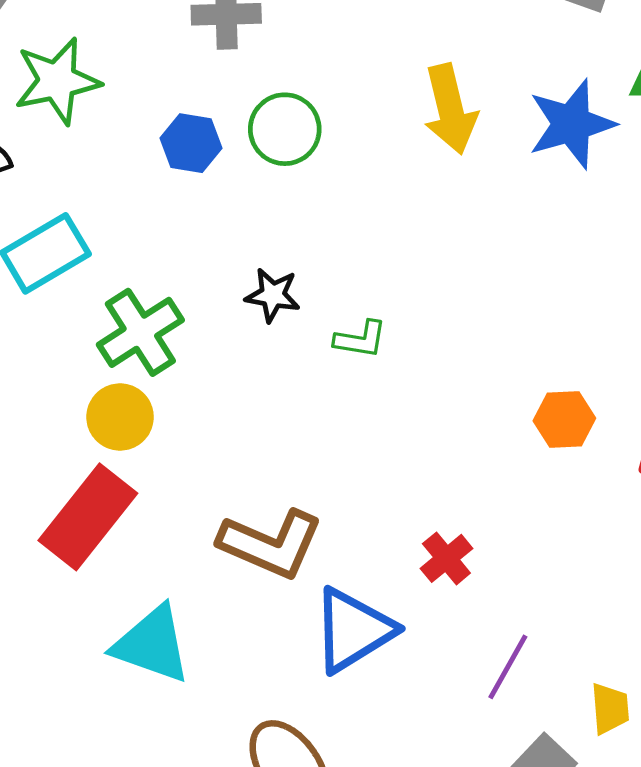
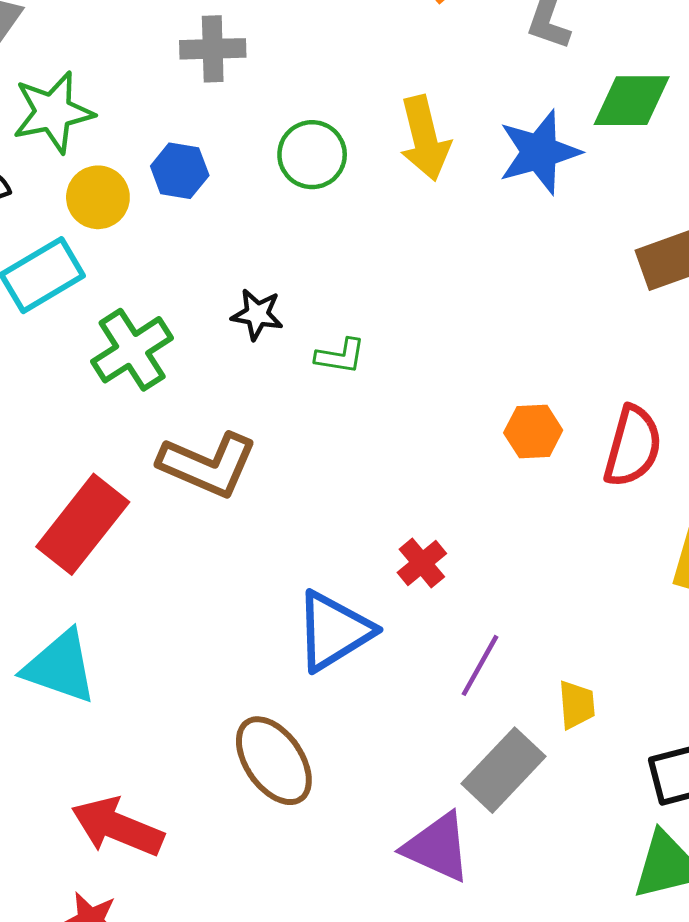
green circle: (285, 129) -> (312, 155), moved
yellow circle: (120, 417) -> (98, 197), moved
brown L-shape: (271, 544) -> (208, 465), moved
cyan triangle: (152, 644) -> (60, 667), moved

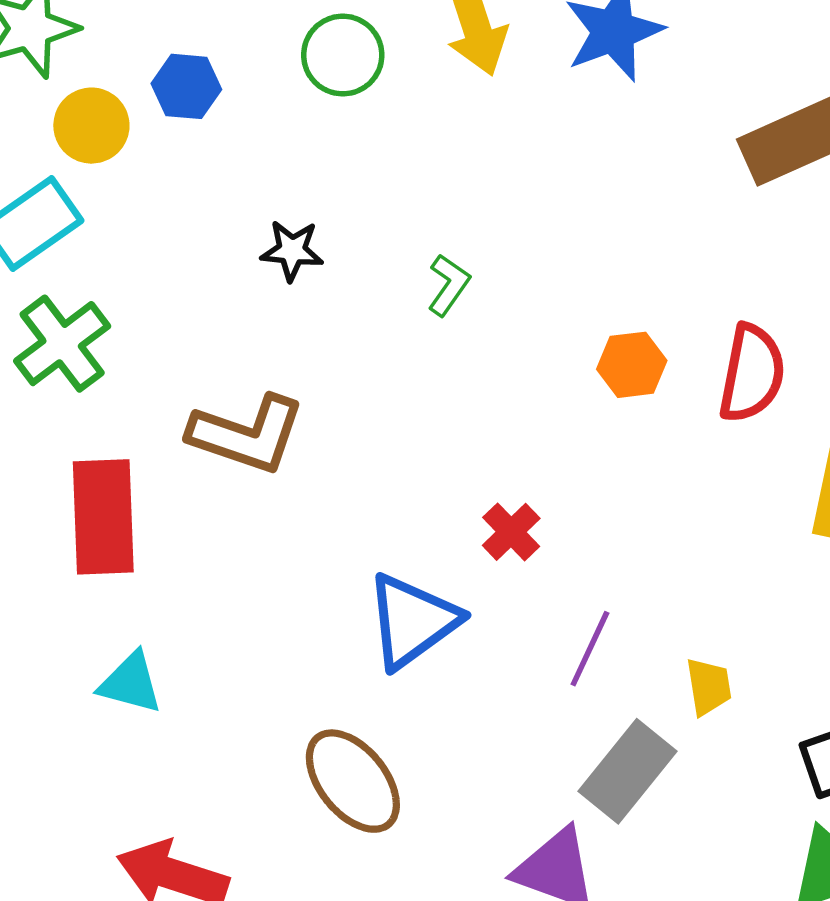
green cross: (132, 350) -> (62, 344), moved
green L-shape: (340, 356) -> (449, 285), moved, turned -60
red rectangle: (83, 524) -> (103, 517), turned -36
cyan triangle: (60, 667) -> (131, 683), moved, size x0.7

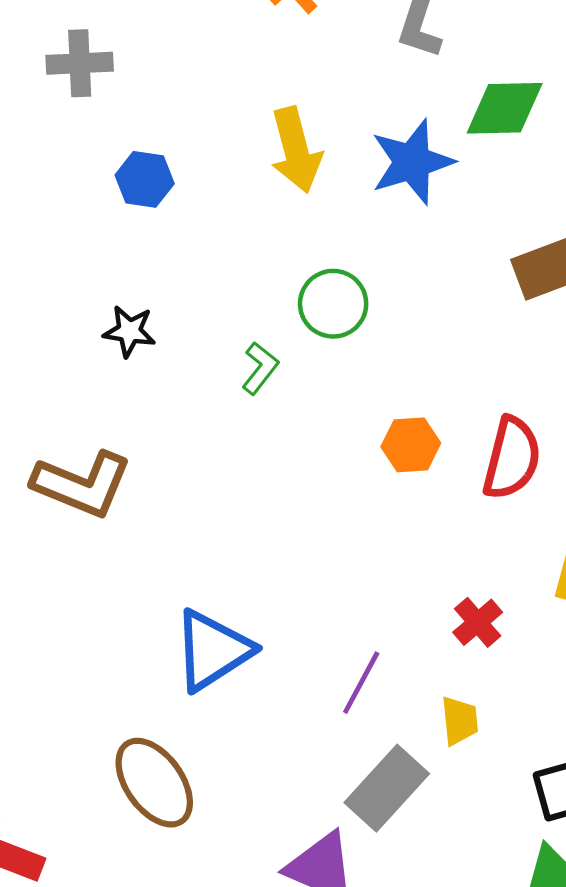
green circle: (343, 55) -> (333, 304), moved
blue hexagon: (186, 86) -> (145, 179), moved
red cross: (511, 532) -> (478, 622), moved

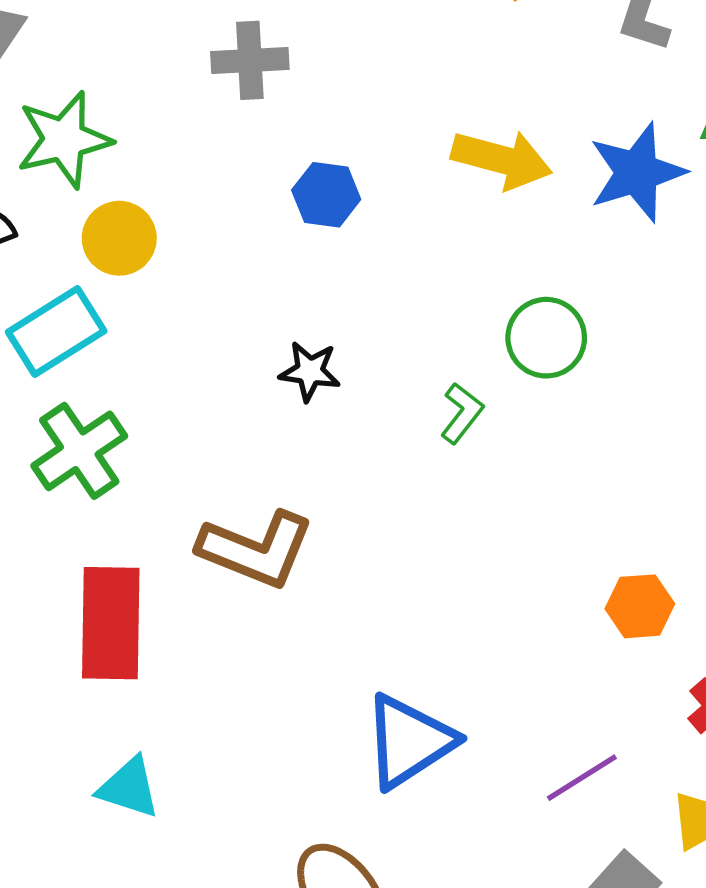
yellow arrow: (296, 150) -> (502, 159), turned -60
orange hexagon: (411, 445) -> (640, 606), moved
purple line: (361, 683) -> (582, 778), turned 30

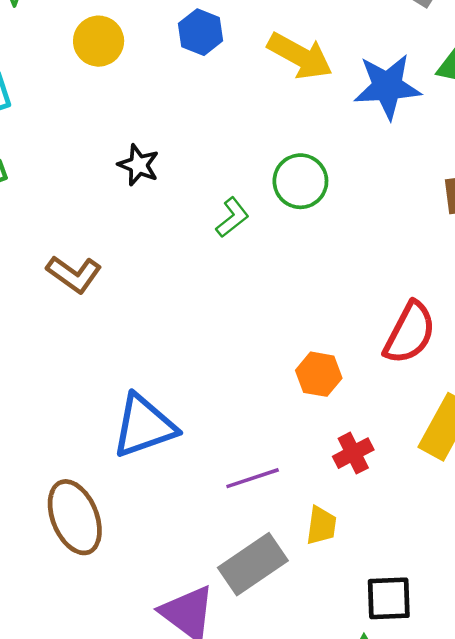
blue hexagon: (326, 195) -> (201, 32), moved
yellow circle: (119, 238) -> (99, 41), moved
brown L-shape: (256, 549) -> (74, 274), size x0.7

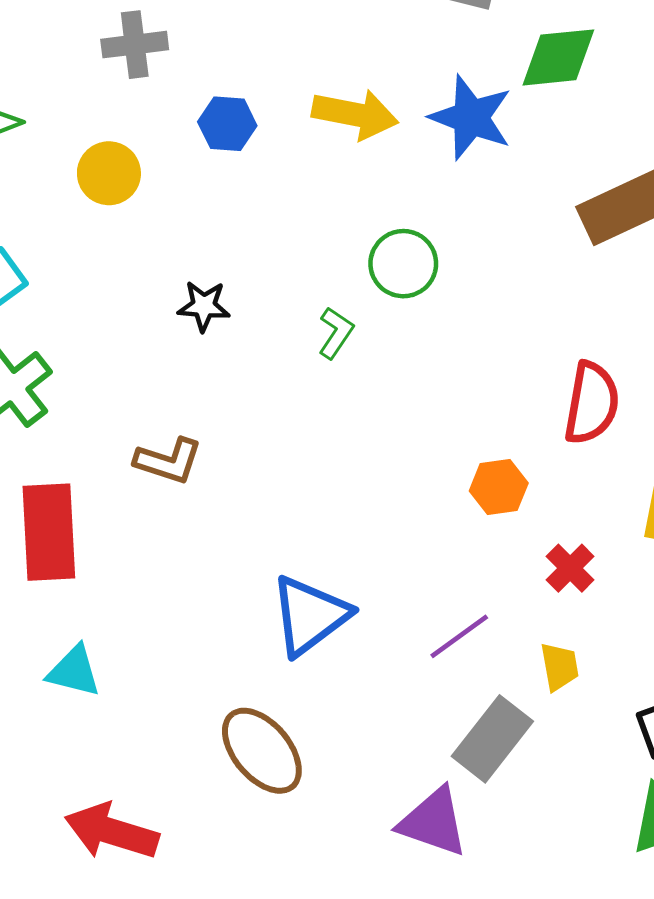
blue star: (387, 87) -> (471, 117), turned -30

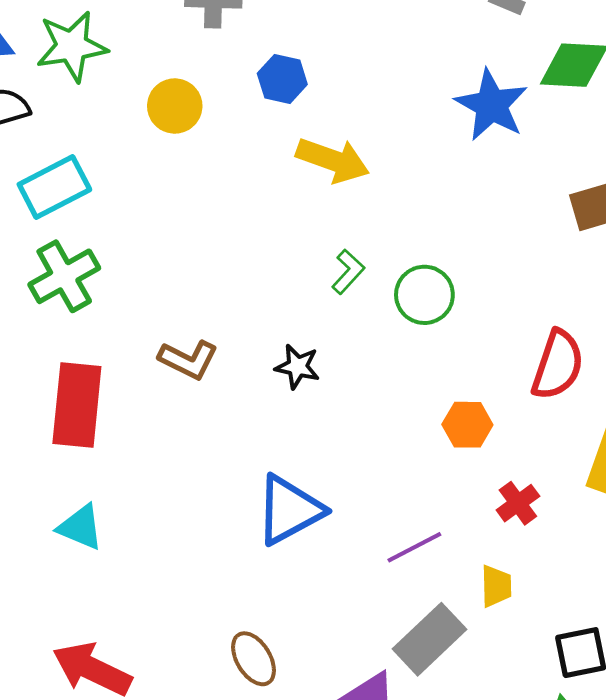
yellow arrow: (355, 114) -> (333, 160), moved
green circle: (403, 264) -> (424, 295), moved
black star: (204, 306) -> (297, 367), moved
brown ellipse: (262, 751) -> (254, 659), moved, size x0.7

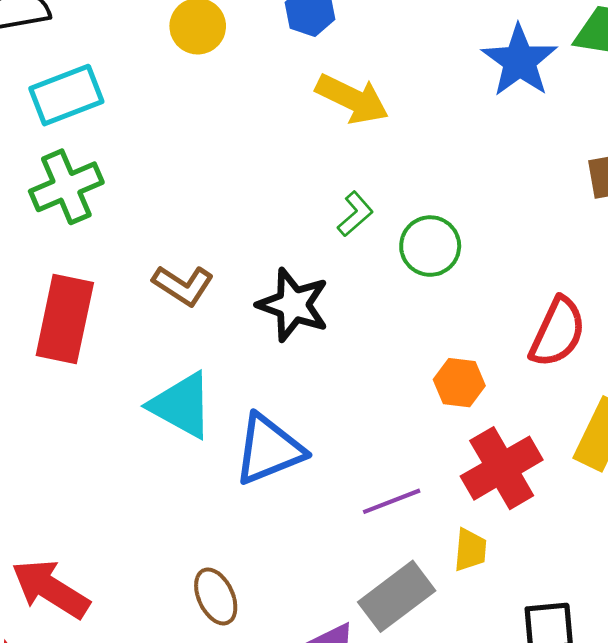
black star: (297, 367) -> (293, 305), size x1.6
red cross: (518, 503) -> (502, 468), size x1.8
cyan triangle: (80, 527) -> (181, 405), moved, size x1.4

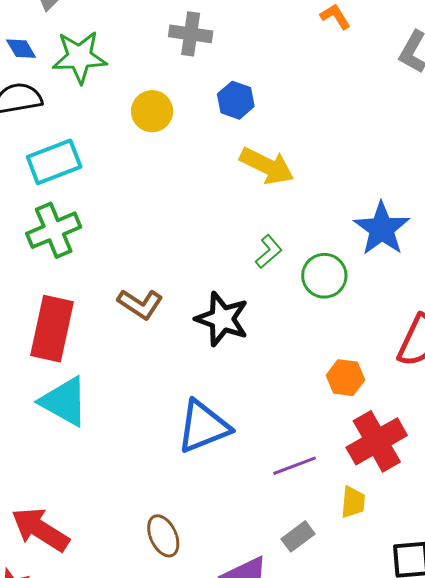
blue star: (519, 61) -> (382, 229), moved
cyan triangle: (181, 405) -> (64, 401), moved
gray rectangle: (397, 596) -> (298, 536), size x0.6

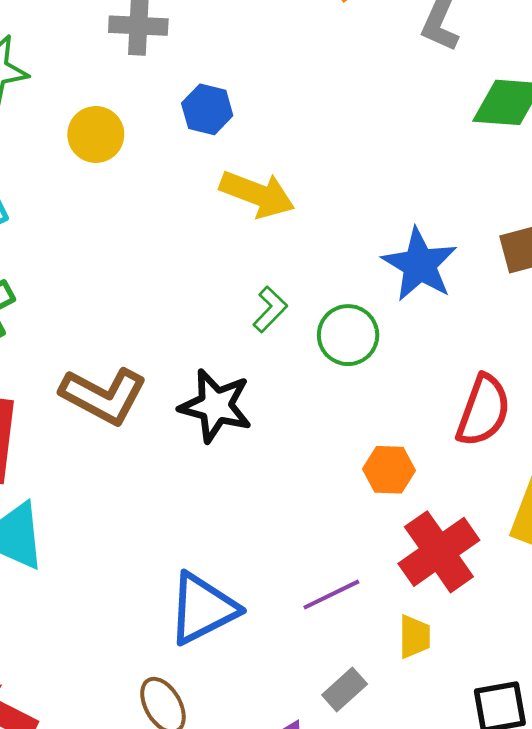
brown L-shape: (140, 304) -> (103, 396), size x1.4
blue triangle: (203, 427) -> (203, 609), moved

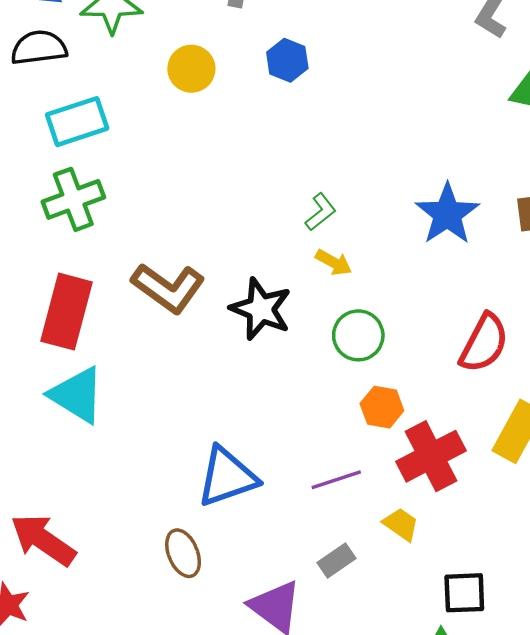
yellow arrow: (257, 194) -> (334, 262), moved, size x0.6
green L-shape: (270, 309) -> (321, 212), moved
green circle: (348, 335) -> (358, 335), moved
orange hexagon: (389, 470) -> (382, 407), moved
yellow trapezoid: (414, 637) -> (401, 524), turned -63

